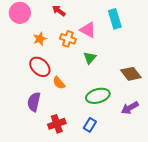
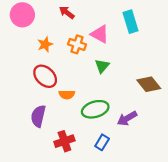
orange semicircle: (59, 83) -> (67, 94), turned -48
green ellipse: (98, 96) -> (95, 109), moved
purple arrow: (130, 108) -> (127, 118), moved

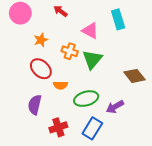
orange cross: (77, 44) -> (70, 51), moved
green triangle: (102, 66) -> (92, 59), size x1.5
blue rectangle: (102, 142) -> (92, 128), size x1.5

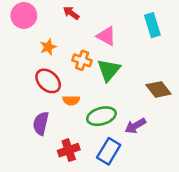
cyan rectangle: (118, 19) -> (152, 25), moved

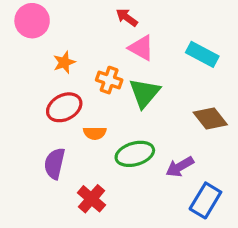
red arrow: (71, 13) -> (127, 17), moved
cyan rectangle: (152, 25) -> (202, 54), moved, turned -45
red ellipse: (48, 81) -> (64, 107), turned -70
red cross: (69, 150) -> (91, 199), turned -30
blue rectangle: (109, 151) -> (205, 200), moved

